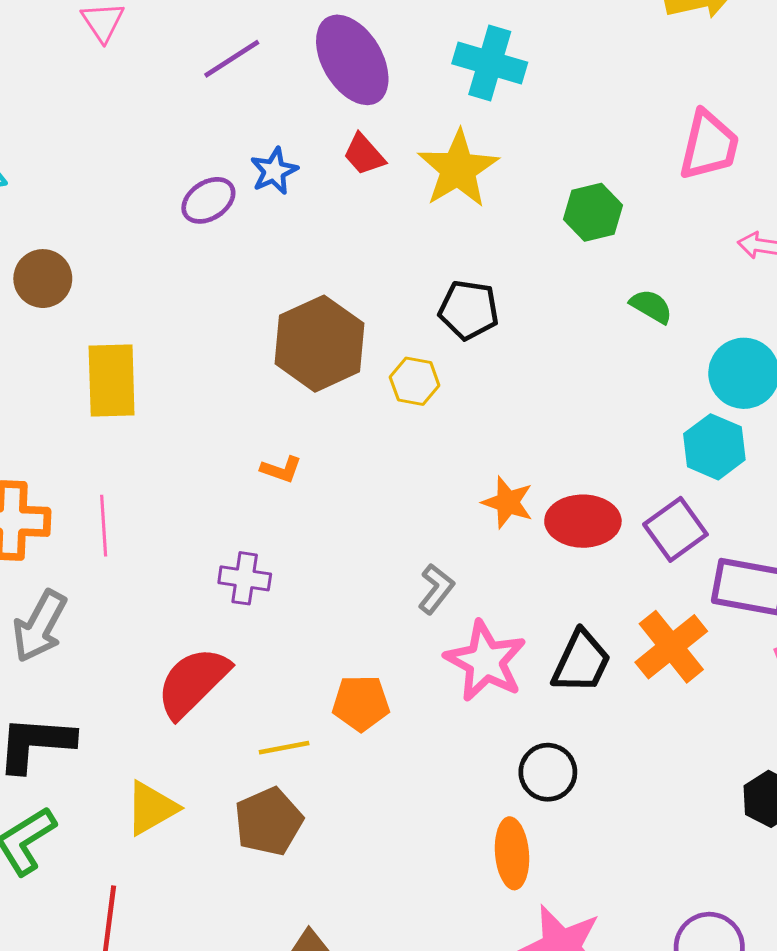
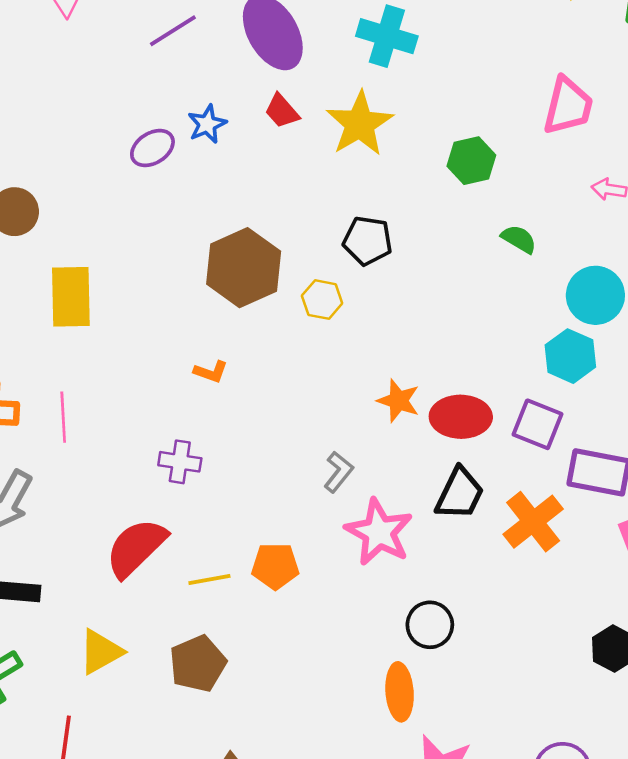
purple square: (675, 529) -> (537, 424), turned -33
black trapezoid: (581, 662) -> (460, 494), moved
yellow line: (284, 748) -> (209, 579), moved

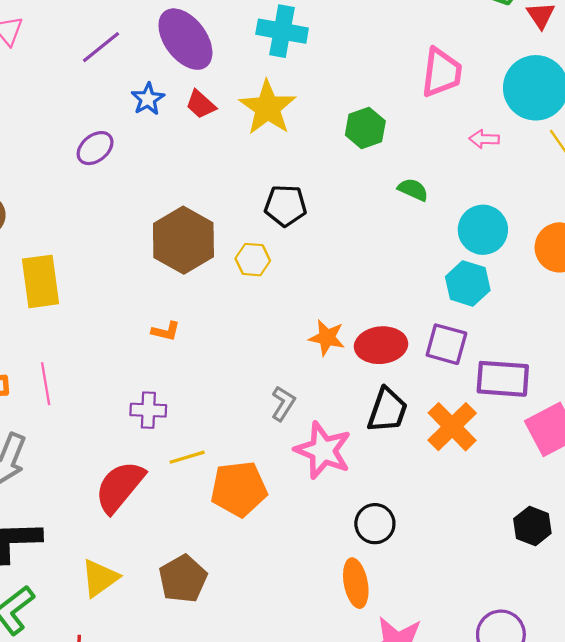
blue star: (207, 124) -> (148, 99), moved
orange pentagon: (275, 566) -> (239, 489), size x1.4
yellow line: (209, 579) -> (187, 457), moved

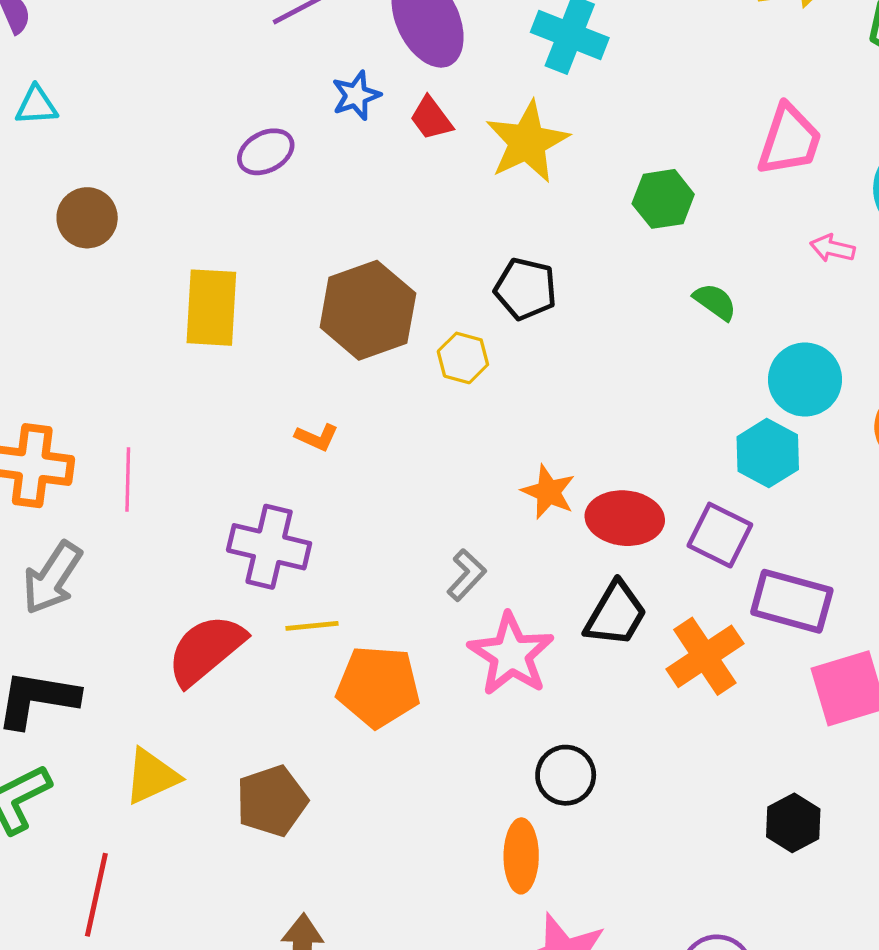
yellow rectangle: (40, 281) -> (211, 308), moved
purple cross: (148, 410) -> (269, 547), size x1.5

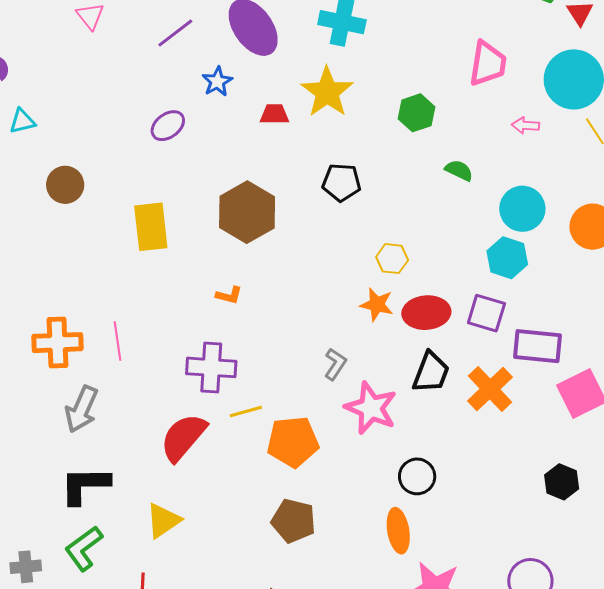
red trapezoid: (431, 118) -> (274, 114), moved, turned 136
yellow hexagon: (463, 358) -> (392, 259), moved
brown pentagon: (272, 801) -> (293, 521), moved, turned -30

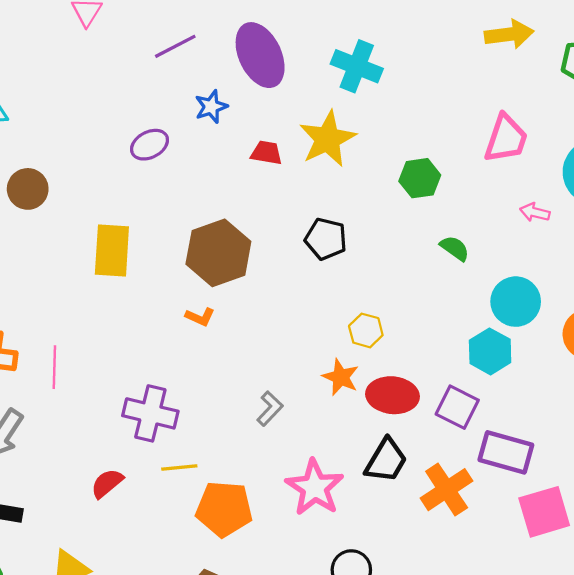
orange L-shape: (229, 295) -> (200, 317), moved
gray L-shape: (335, 364) -> (270, 409), moved
red semicircle: (183, 437) -> (107, 483), size x0.6

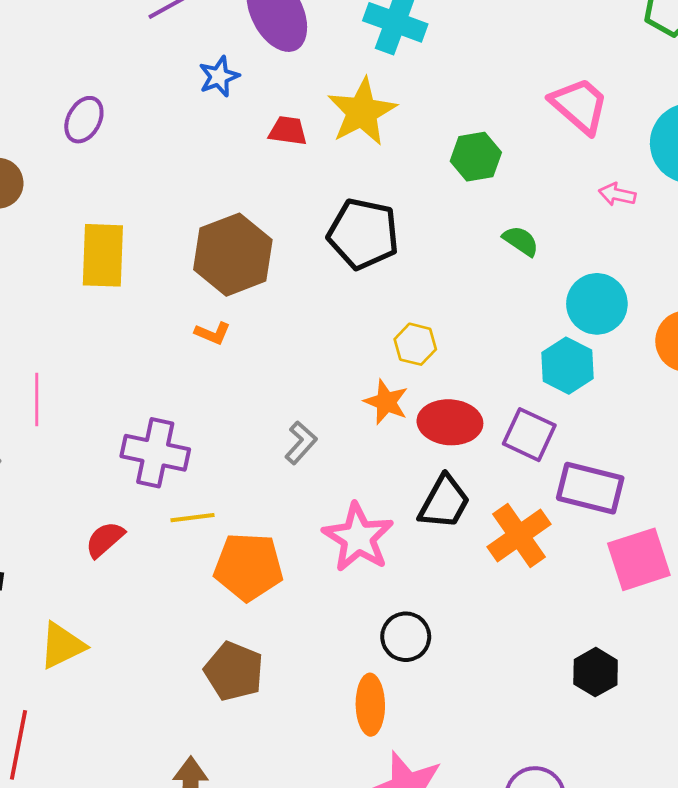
pink trapezoid: (506, 139) -> (579, 105), turned -66
purple ellipse: (150, 145) -> (84, 120), moved, turned -33
black pentagon: (326, 239) -> (363, 234), size x1.4

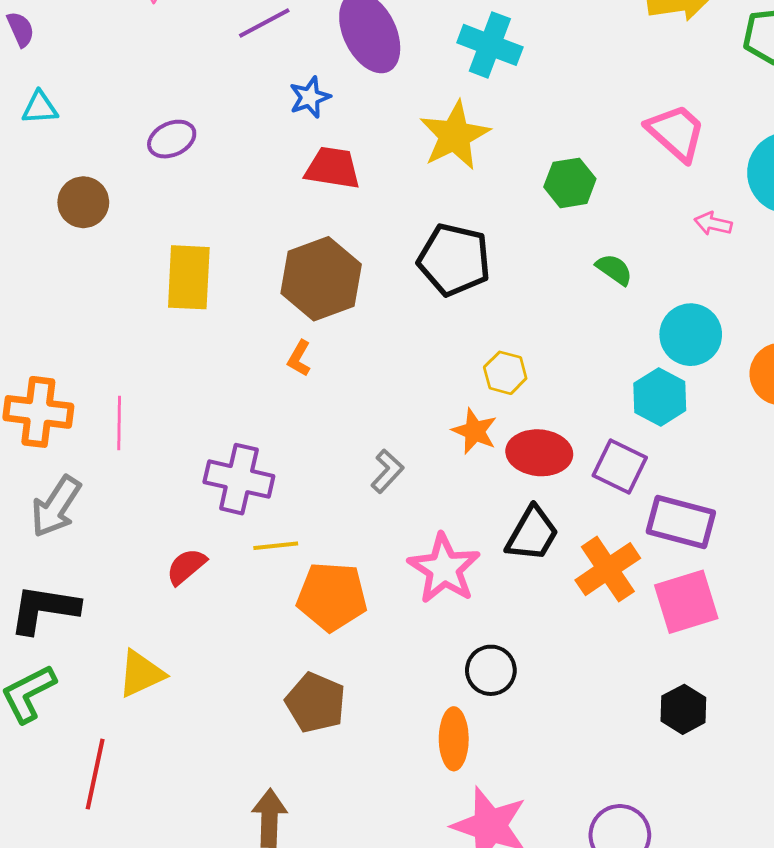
purple ellipse: (84, 120) -> (172, 139), turned 36
red trapezoid: (288, 131) -> (333, 168), moved, size x1.4
orange L-shape: (213, 333) -> (299, 358), turned 96
pink square: (639, 559) -> (686, 602), moved

